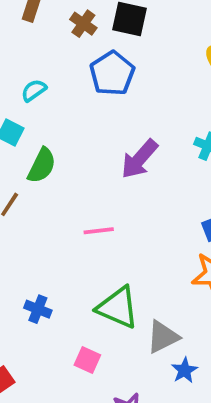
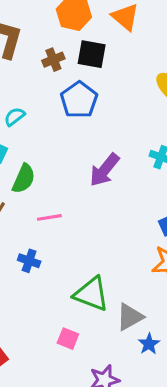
brown cross: (83, 24) -> (53, 60), turned 35
pink line: (99, 231) -> (49, 217), moved
blue cross: (38, 309) -> (29, 261), moved

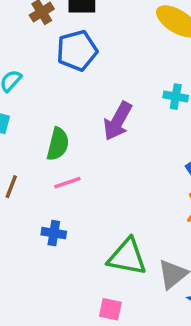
blue pentagon: (79, 100) -> (77, 51), turned 30
green semicircle: (24, 179) -> (58, 144), moved

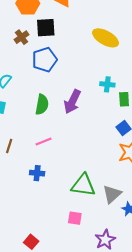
green semicircle: (58, 144) -> (42, 105), moved

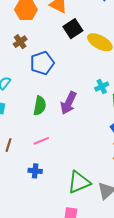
black square: (46, 28) -> (73, 29), moved, turned -30
cyan cross: (107, 84) -> (102, 86), turned -32
green triangle: (83, 185) -> (79, 182), turned -30

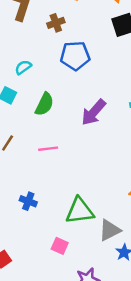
green semicircle: (40, 106) -> (44, 104), moved
blue cross: (35, 171) -> (28, 201), moved

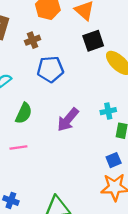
pink line: (48, 149) -> (18, 147), moved

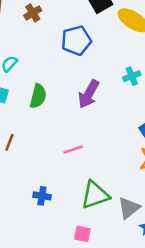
blue pentagon: (50, 69) -> (76, 40), moved
pink line: (18, 147) -> (73, 150), moved

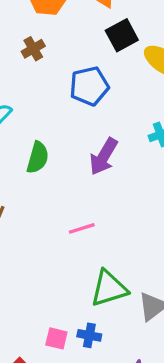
blue cross: (42, 196) -> (89, 335), moved
pink square: (82, 234) -> (56, 338), moved

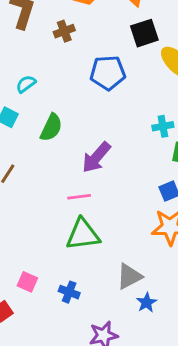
purple arrow: (104, 157) -> (96, 157), moved
green triangle: (109, 288) -> (83, 234), moved
pink square: (56, 338) -> (27, 282), moved

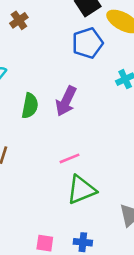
blue pentagon: (108, 73) -> (88, 43), moved
purple arrow: (96, 157) -> (66, 101), moved

